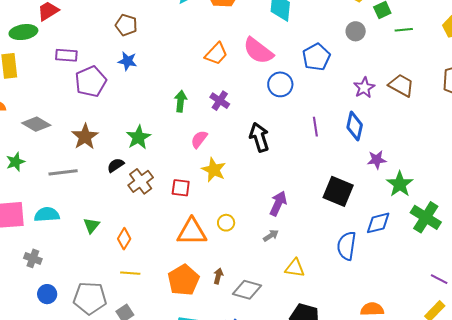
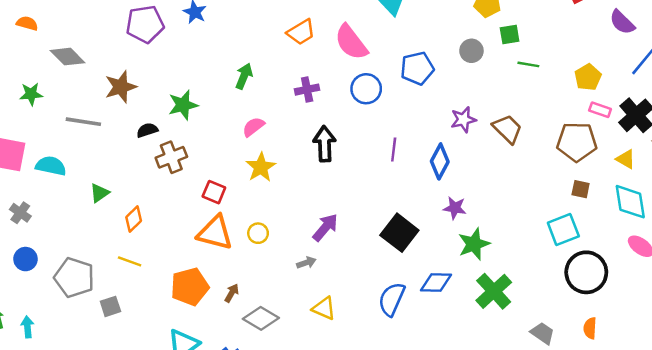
purple cross: (220, 101) -> (307, 90), moved, turned 30
red square: (181, 188) -> (214, 192), moved

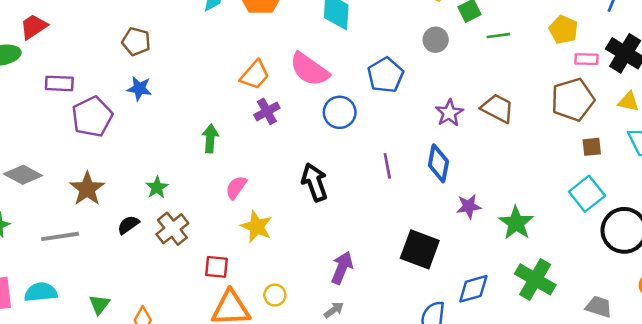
purple cross: (307, 90) -> (267, 111), moved
green star: (183, 105) -> (157, 187), size x0.7
brown cross: (171, 157) -> (172, 229), moved
green star: (474, 244) -> (516, 223), moved

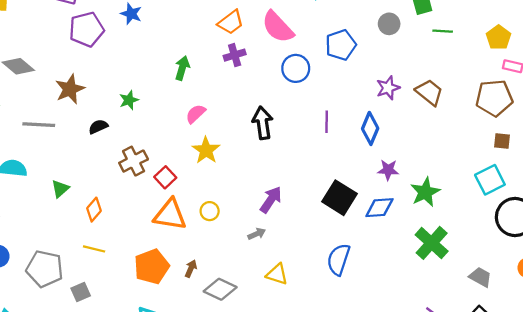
brown cross: (172, 229) -> (134, 161), moved
red square: (216, 267) -> (165, 177), turned 30
blue diamond: (473, 289) -> (379, 208), moved

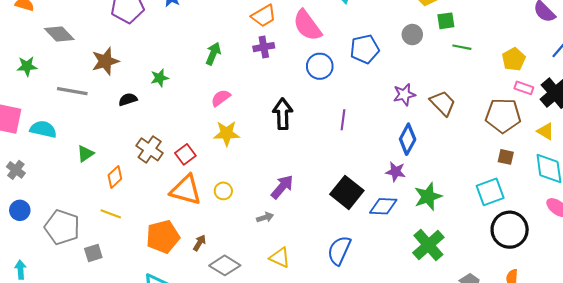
blue diamond: (370, 128) -> (408, 139), moved
yellow star: (206, 150) -> (227, 133), turned 30
brown cross: (134, 161) -> (150, 149), moved, turned -35

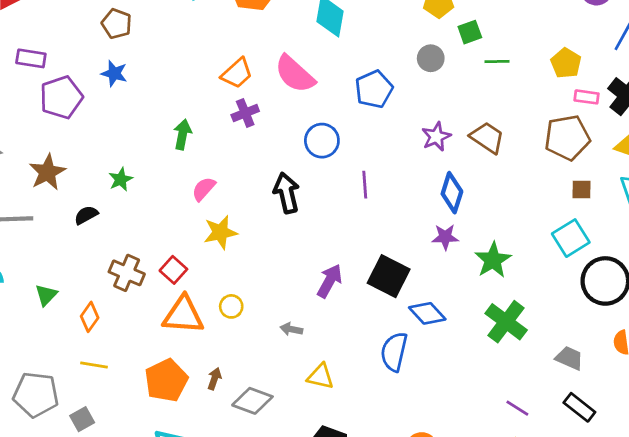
blue circle: (320, 66) -> (322, 141), moved
purple arrow: (282, 187) -> (330, 281), moved
blue diamond: (383, 206) -> (427, 313), moved, turned 56
gray arrow: (265, 217) -> (291, 329), turned -140

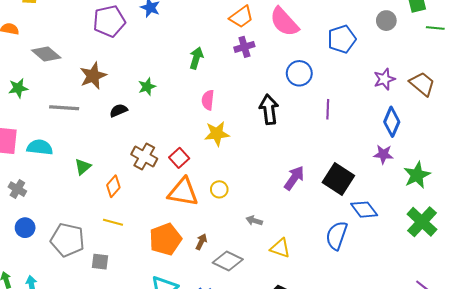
pink semicircle: (204, 189) -> (208, 100), turned -42
gray arrow: (291, 329) -> (254, 221), moved
gray square: (82, 419) -> (100, 262), turned 30

